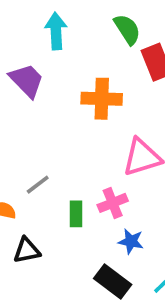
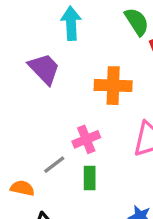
pink cross: (113, 203) -> (86, 139), moved
green rectangle: (76, 214) -> (90, 178), moved

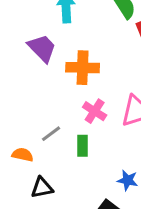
orange cross: (113, 86) -> (83, 68), moved
pink cross: (86, 139) -> (95, 111), moved, turned -35

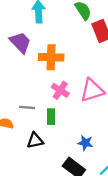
gray line: (51, 134) -> (27, 107), turned 42
black triangle: (42, 188) -> (35, 141), moved

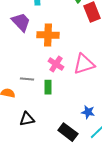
black triangle: (35, 141) -> (27, 119), moved
blue star: (85, 143) -> (88, 112), moved

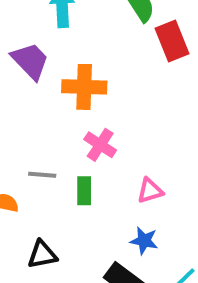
pink triangle: (84, 64) -> (150, 191), moved, size x0.6
blue star: (88, 112) -> (144, 241), moved

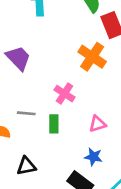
purple trapezoid: (30, 61) -> (18, 58), moved
orange cross: (84, 87) -> (92, 57), moved, turned 32

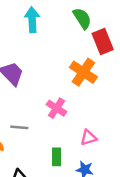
green rectangle: (54, 124) -> (56, 157), moved

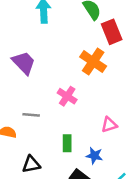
pink triangle: (89, 138) -> (109, 125), moved

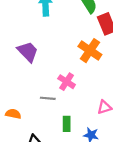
gray line: (31, 115) -> (48, 98), moved

